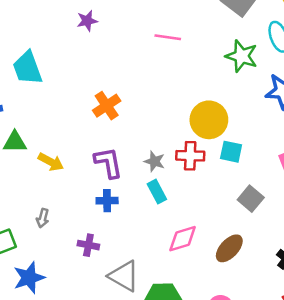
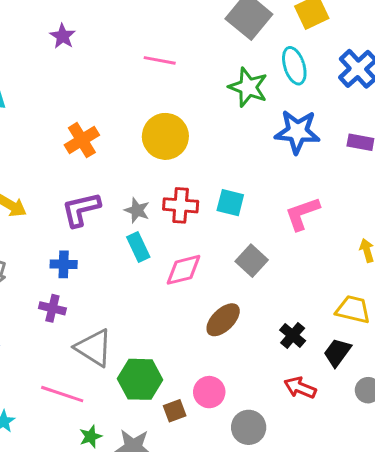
purple star: (87, 21) -> (63, 36), turned -30
yellow circle: (209, 120) -> (165, 136), moved
purple L-shape: (108, 163) -> (81, 209), turned -96
blue cross: (107, 201) -> (64, 264), moved
pink diamond: (183, 239) -> (184, 270), moved

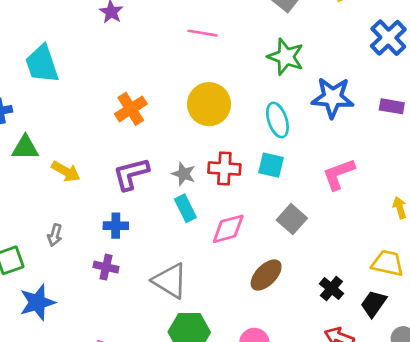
cyan ellipse: (294, 66) -> (277, 120), moved
gray triangle: (94, 348) -> (170, 281), moved

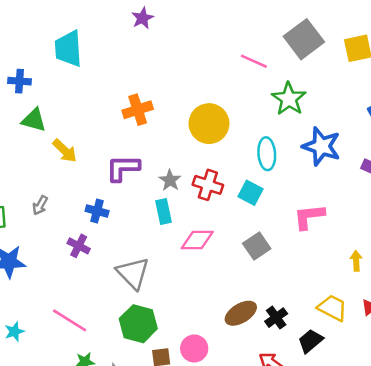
pink line: (202, 33) -> (254, 61), moved
brown ellipse: (266, 275) -> (241, 313), moved

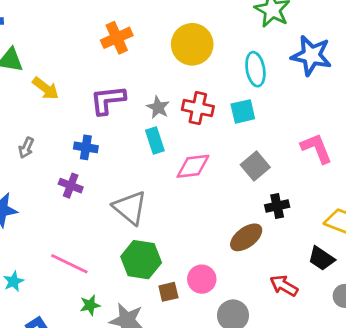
cyan square: (250, 193) -> (243, 111), turned -35
pink L-shape: (309, 217) -> (316, 148), moved, turned 80
black cross: (276, 318) -> (277, 206), moved, turned 30
black trapezoid: (310, 341) -> (321, 258), turned -100

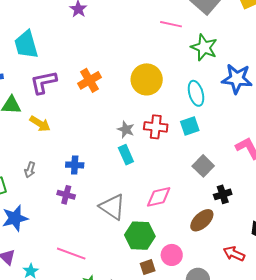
purple L-shape: (108, 100) -> (43, 82), moved
pink diamond: (193, 166) -> (159, 197), moved
green hexagon: (141, 260) -> (140, 236), moved

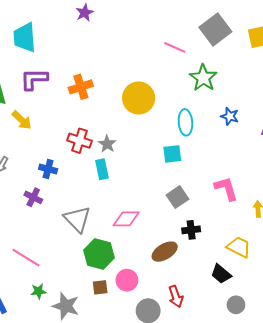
blue star: (237, 79) -> (230, 116), size x0.6
red cross: (156, 127) -> (80, 141), moved
red arrow: (234, 254) -> (176, 296), moved, turned -145

